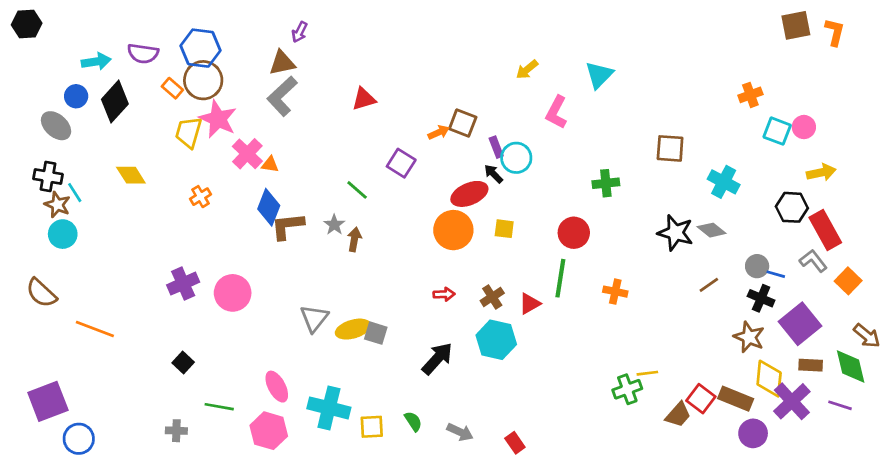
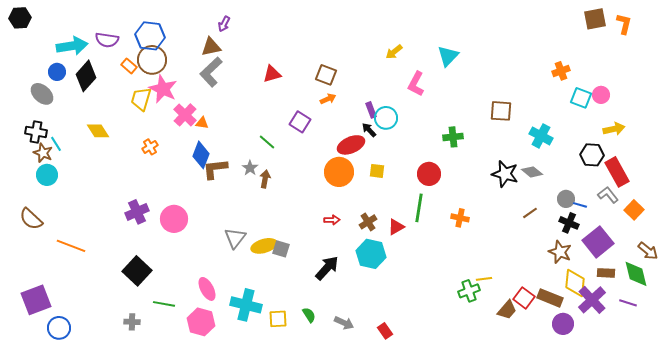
cyan arrow: (96, 61) -> (72, 46), size x1.4
brown square: (463, 123) -> (326, 75), moved
black square: (183, 362) -> (137, 271), size x1.8

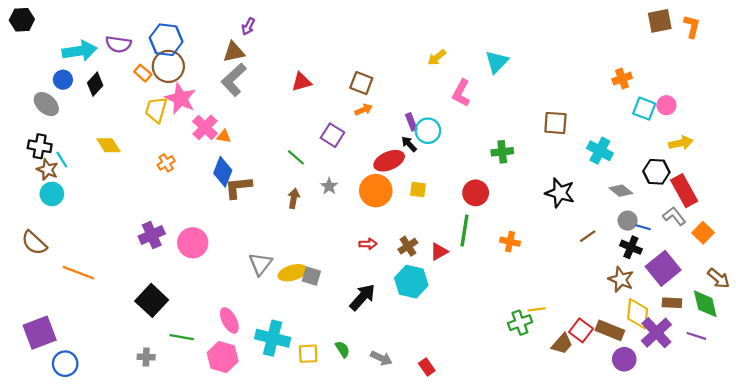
black diamond: (86, 76) -> (95, 84), size x0.7
gray star: (250, 168) -> (329, 186), moved
gray diamond: (532, 172) -> (621, 191), moved

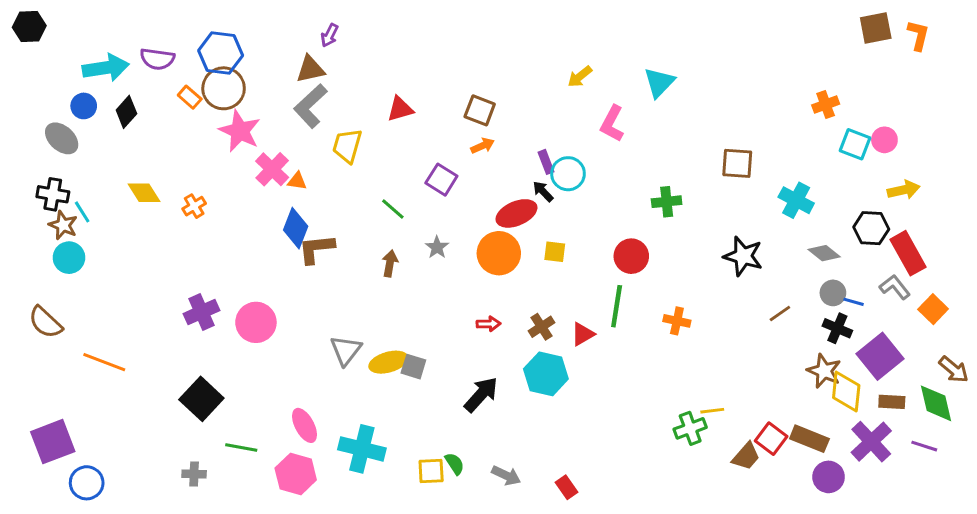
yellow trapezoid: (156, 110) -> (347, 146), moved
orange cross: (166, 163) -> (194, 206), moved
yellow diamond: (638, 314) -> (846, 392), moved
yellow square: (308, 354) -> (431, 471), moved

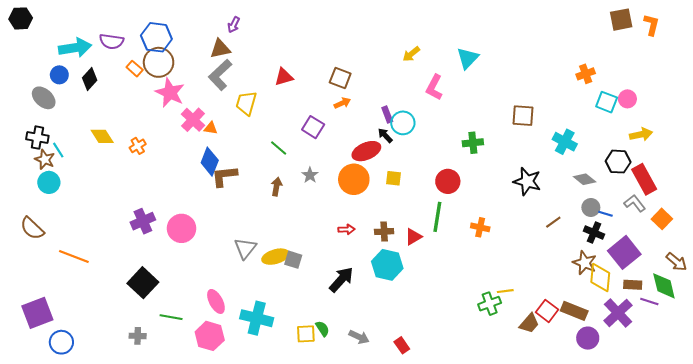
brown cross: (541, 327) -> (384, 232), turned 30
purple line: (924, 446) -> (649, 301), moved

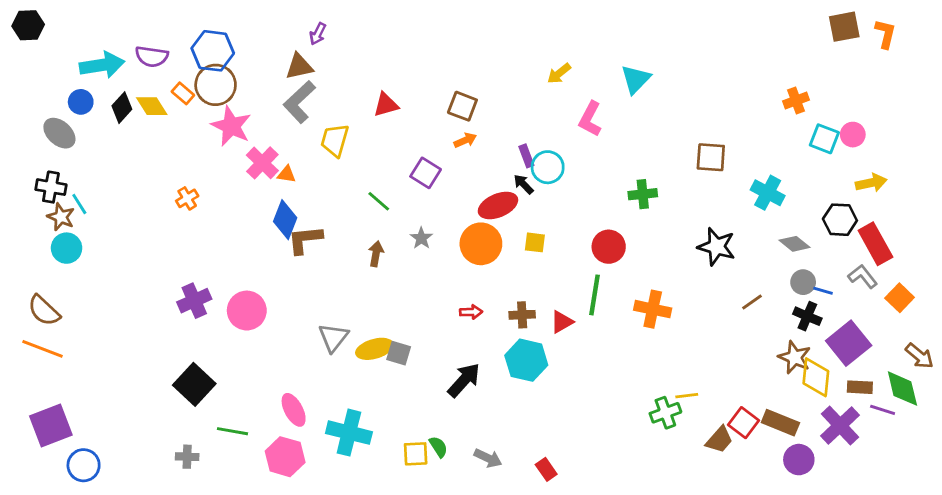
yellow diamond: (102, 136) -> (152, 106), moved
orange cross: (480, 227) -> (653, 309), size x1.4
orange line: (74, 257) -> (42, 349), moved

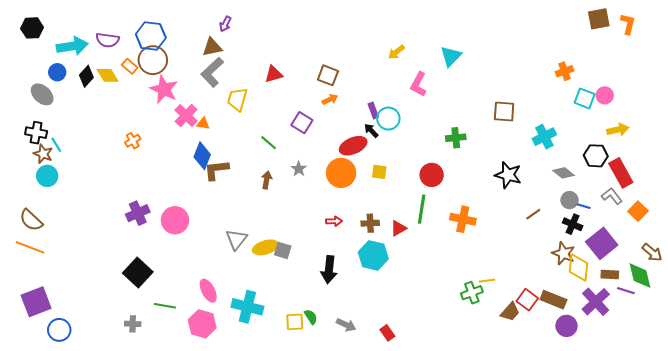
black hexagon: (28, 25) -> (32, 28), moved
cyan cross: (768, 193) -> (544, 137), turned 35
black arrow: (464, 380) -> (329, 270), turned 144

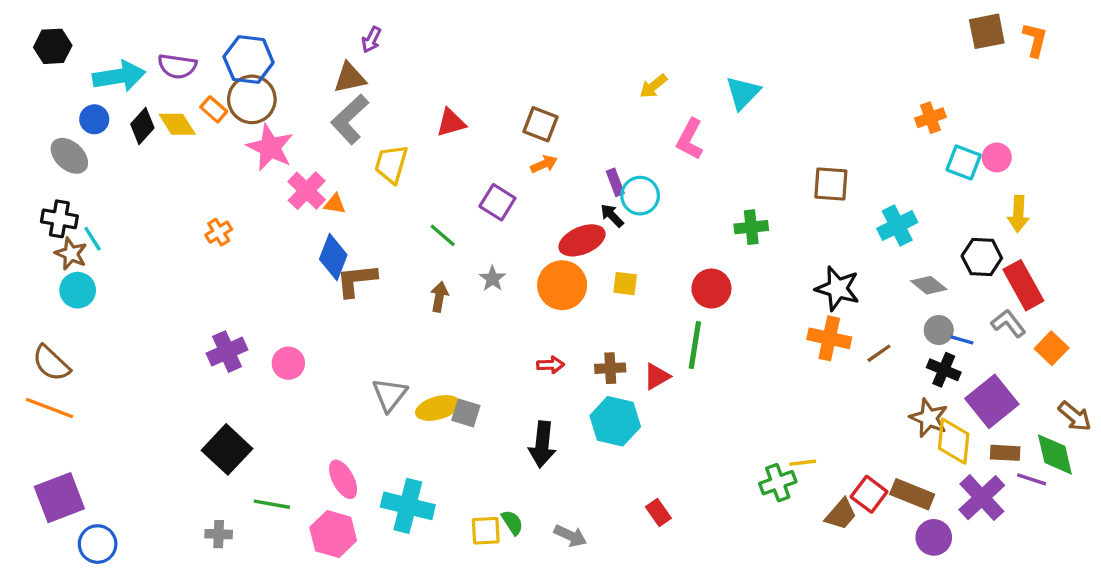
yellow arrow: (618, 130) -> (1018, 214), turned 105
orange cross: (463, 219) -> (829, 338), moved
pink circle: (175, 220) -> (288, 363), size x0.7
red rectangle: (387, 333) -> (658, 512), moved

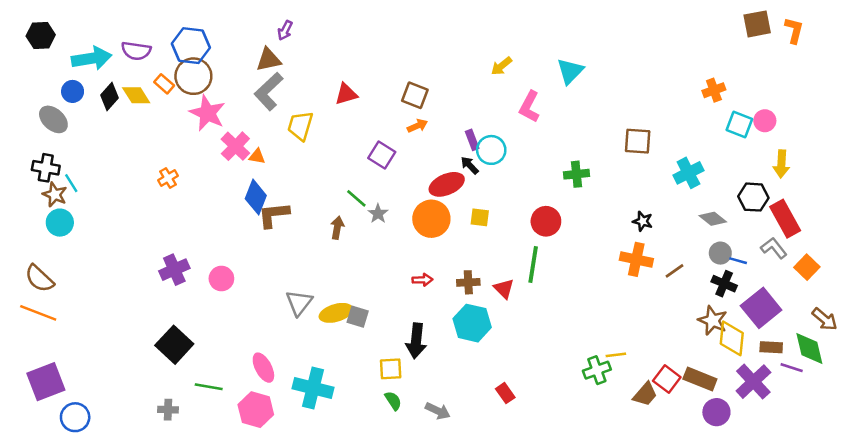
green line: (443, 235) -> (356, 198), moved
black star: (838, 289) -> (643, 221), size x0.6
red triangle: (657, 376) -> (504, 289), turned -45
yellow square: (486, 531) -> (391, 369), moved

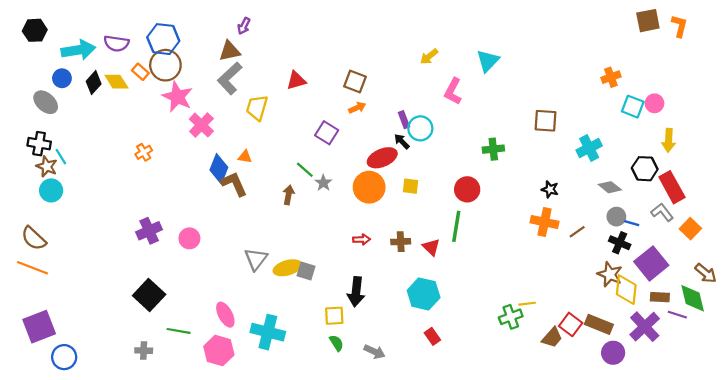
orange triangle: (257, 156) -> (245, 157), moved
brown L-shape: (274, 215) -> (234, 184), turned 72
cyan hexagon: (472, 323) -> (424, 294), moved

